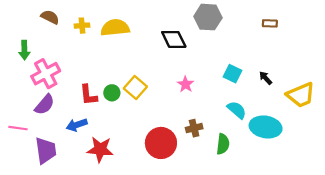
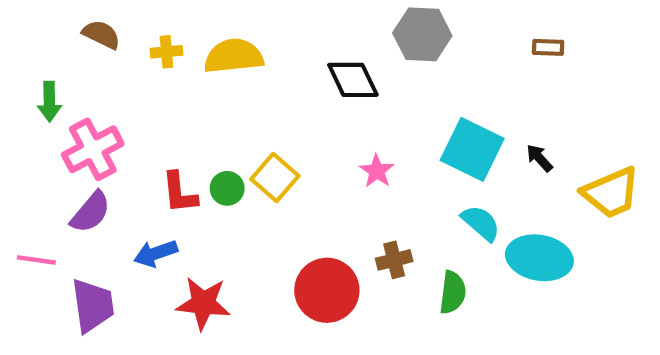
cyan square: (232, 74) -> (472, 149), size x1.6

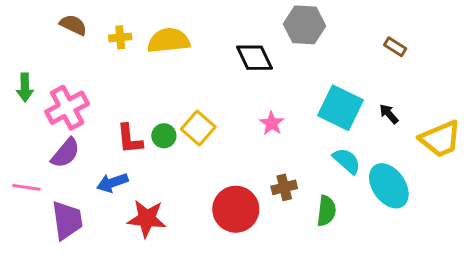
brown rectangle: (548, 47) -> (395, 47), moved, turned 30
green arrow: (49, 102) -> (25, 87), moved
cyan ellipse: (539, 258) -> (389, 186), turned 45

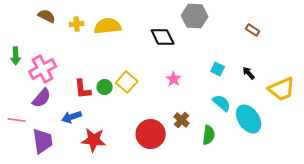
cyan square: (340, 108) -> (218, 69), size x0.5
brown cross: (284, 187) -> (182, 120), turned -35

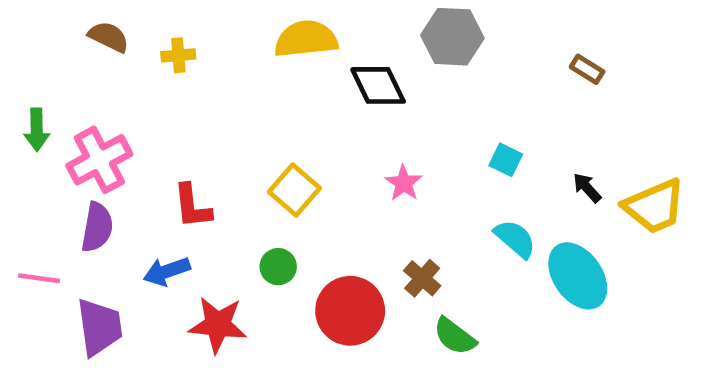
yellow semicircle: (108, 26) -> (306, 39), moved
black arrow: (249, 73) -> (587, 188), moved
green circle: (105, 87) -> (278, 267), moved
purple semicircle: (42, 98) -> (97, 227), turned -30
green semicircle: (209, 135) -> (455, 336), moved, turned 120

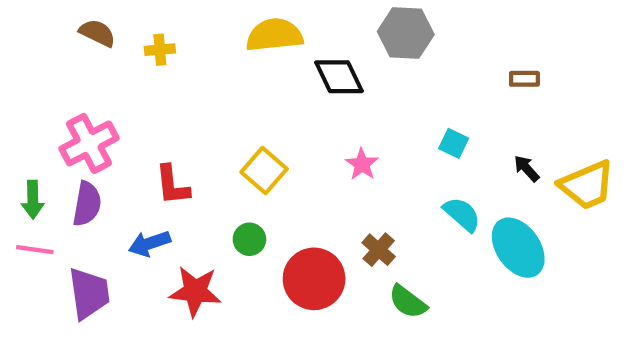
brown rectangle: (587, 69) -> (524, 79), moved, turned -32
green arrow: (37, 130) -> (33, 200), moved

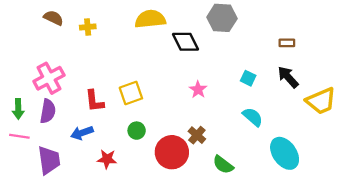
black arrow: (527, 168) -> (288, 77), moved, size x1.5
yellow square: (264, 170) -> (131, 93), moved, turned 30
cyan ellipse: (518, 248) -> (285, 153), moved
brown cross: (379, 250) -> (197, 135), moved
red star: (195, 291) -> (107, 159), size x0.7

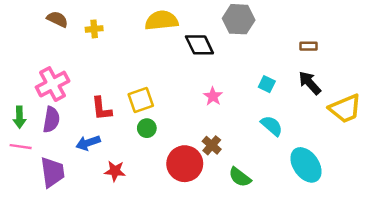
green circle: (137, 131) -> (147, 128), moved

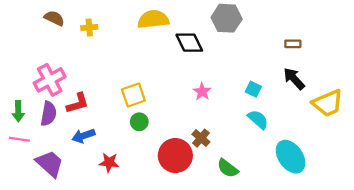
cyan square: (267, 84) -> (253, 89), moved
red L-shape: (101, 109) -> (78, 103), moved, turned -100
purple trapezoid: (53, 172) -> (50, 164), turned -40

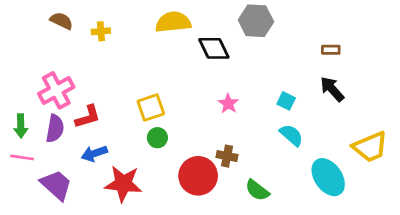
yellow trapezoid: (328, 103) -> (370, 147), moved
brown cross: (201, 138) -> (227, 156), turned -30
red star: (109, 162) -> (123, 184), size x1.6

